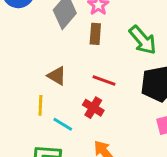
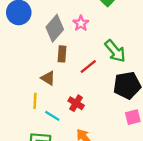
brown rectangle: (95, 34) -> (62, 54), moved
red line: (104, 80) -> (88, 66), moved, turned -60

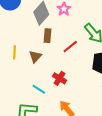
brown triangle: (48, 78) -> (35, 56), turned 40
yellow line: (35, 101) -> (14, 52), moved

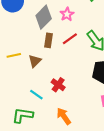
red line: (70, 47) -> (70, 39), moved
yellow line: (14, 52) -> (14, 55), turned 72

